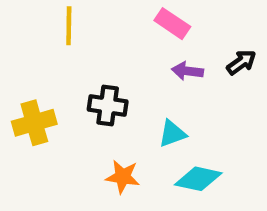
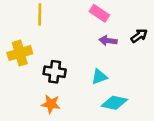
black cross: (108, 106) -> (55, 72), moved
yellow cross: (34, 123) -> (20, 53), moved
orange star: (123, 177) -> (51, 104), moved

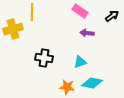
black arrow: (139, 36) -> (112, 16), moved
yellow cross: (20, 53) -> (13, 29), moved
orange star: (51, 104) -> (67, 87), moved

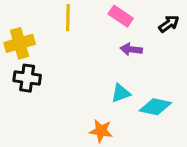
yellow line: (32, 12) -> (68, 18), moved
black cross: (44, 58) -> (27, 78), moved
cyan diamond: (92, 83) -> (155, 107), moved

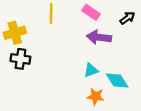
purple arrow: (131, 49) -> (99, 37), size x1.5
cyan diamond: (155, 107) -> (117, 81), turned 45
orange star: (101, 131) -> (96, 96), moved

